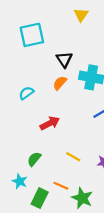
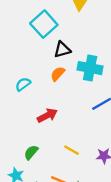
cyan square: (32, 35) -> (44, 24), moved, turned -30
black triangle: (64, 59) -> (62, 50), turned 48

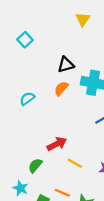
cyan square: (44, 24) -> (25, 40), moved, size x0.6
red arrow: (47, 115) -> (57, 144), moved

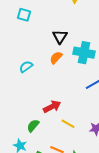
cyan square: (25, 40) -> (24, 15), turned -32
black triangle: (66, 65) -> (60, 37), turned -42

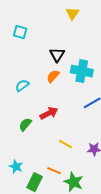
red arrow: (52, 107) -> (49, 113), moved
green semicircle: (33, 126) -> (25, 124), moved

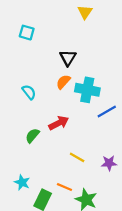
cyan cross: (82, 71) -> (87, 90), moved
cyan semicircle: (22, 85) -> (29, 92), turned 88

